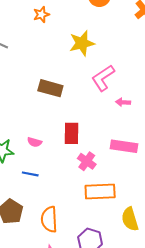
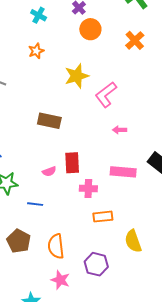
pink L-shape: (103, 78) -> (106, 95), moved
pink semicircle: (35, 142) -> (49, 171), moved, turned -32
pink cross: (87, 161) -> (88, 189), turned -30
orange rectangle: (100, 191) -> (103, 217), size x0.7

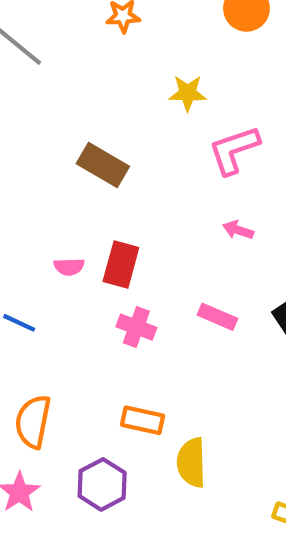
yellow star: (77, 76) -> (188, 93), size x0.7
pink rectangle: (123, 172) -> (217, 317), size x0.7
orange rectangle: (103, 217) -> (143, 420), moved

